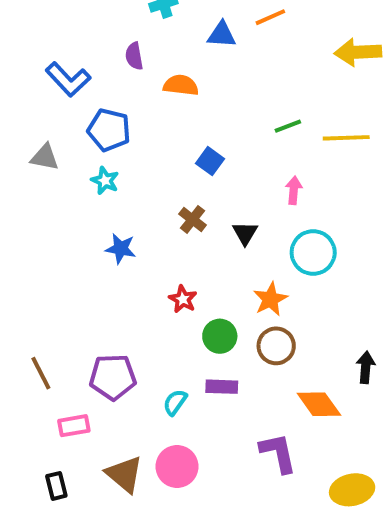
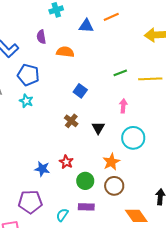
blue star: (121, 249) -> (42, 169), moved

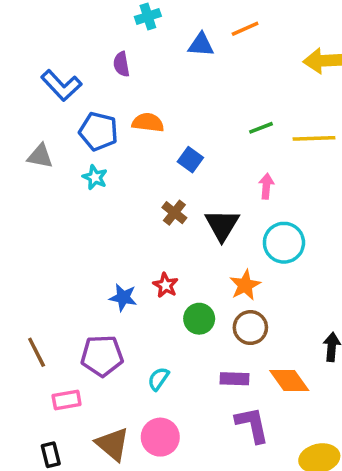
orange semicircle: (65, 52) -> (148, 123), moved
black triangle: (98, 128) -> (222, 225), size x1.5
purple rectangle: (86, 207) -> (234, 379), moved

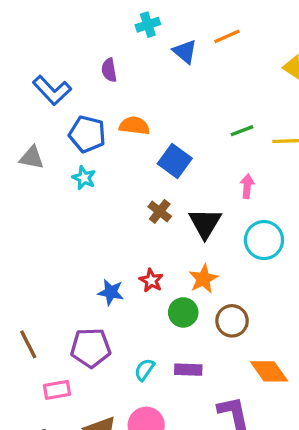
cyan cross: (148, 16) -> (148, 25), moved
blue triangle: (201, 45) -> (185, 52), turned 36
blue square: (190, 160) -> (175, 161), size x1.4
orange star: (245, 285) -> (203, 279), moved
purple rectangle: (234, 379) -> (188, 370), moved

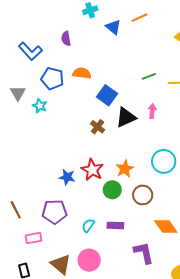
gray triangle: (32, 158) -> (18, 93), turned 49
cyan star: (84, 178) -> (40, 106), moved
black triangle: (205, 223) -> (126, 117), moved, turned 35
cyan circle: (264, 240) -> (164, 161), moved
red star: (151, 280) -> (92, 170), size x1.5

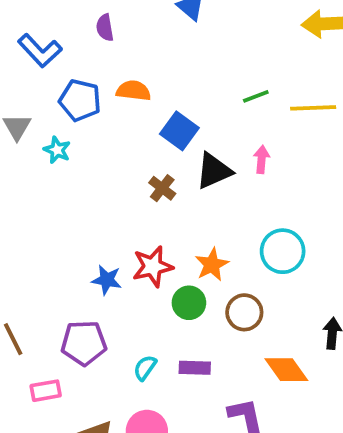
red star: (92, 170) -> (153, 266), turned 30

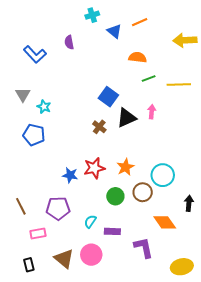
orange semicircle: (134, 91) -> (138, 57), moved
blue pentagon: (80, 100) -> (34, 135), moved
cyan circle: (283, 251) -> (163, 175), moved
green circle: (189, 303) -> (115, 196), moved
purple rectangle: (195, 368) -> (112, 231), moved

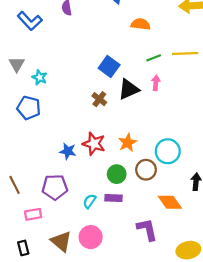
green line: (149, 79) -> (154, 58), moved
red star: (94, 168) -> (94, 144), turned 30
purple rectangle: (112, 231) -> (113, 198), moved

